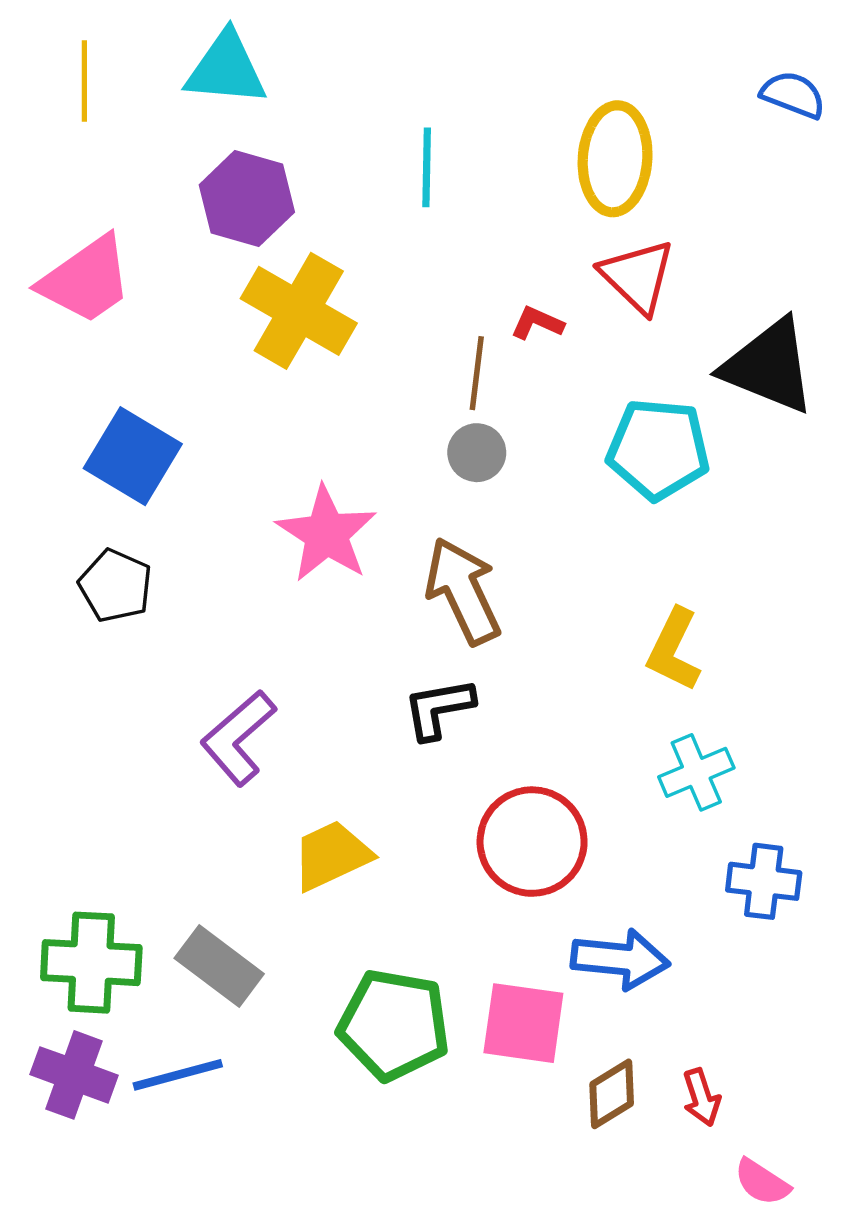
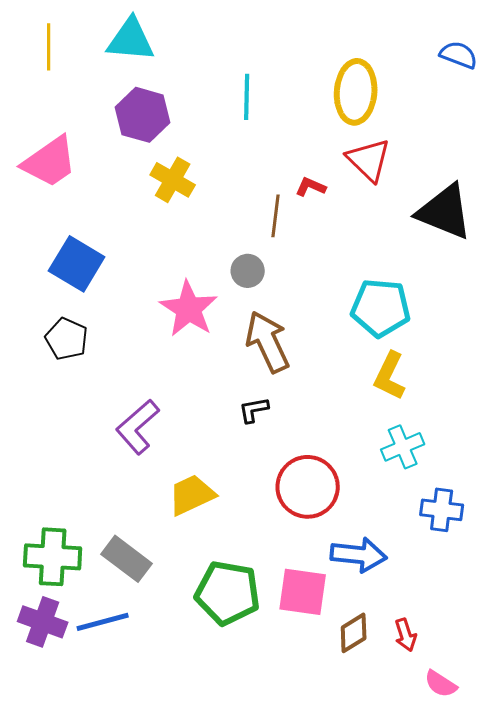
yellow cross: (299, 311) -> (173, 180), size x0.7
cyan pentagon: (658, 449) -> (381, 308), moved
gray circle: (477, 453) -> (248, 271), moved
black L-shape: (439, 708) -> (254, 410), size x0.7

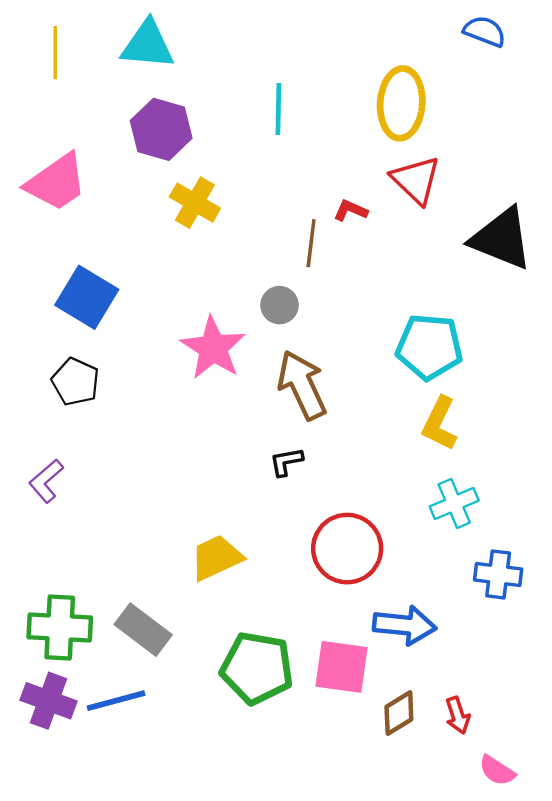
blue semicircle: (459, 55) -> (485, 31), moved
purple L-shape: (138, 427) -> (46, 481), moved, size x0.7

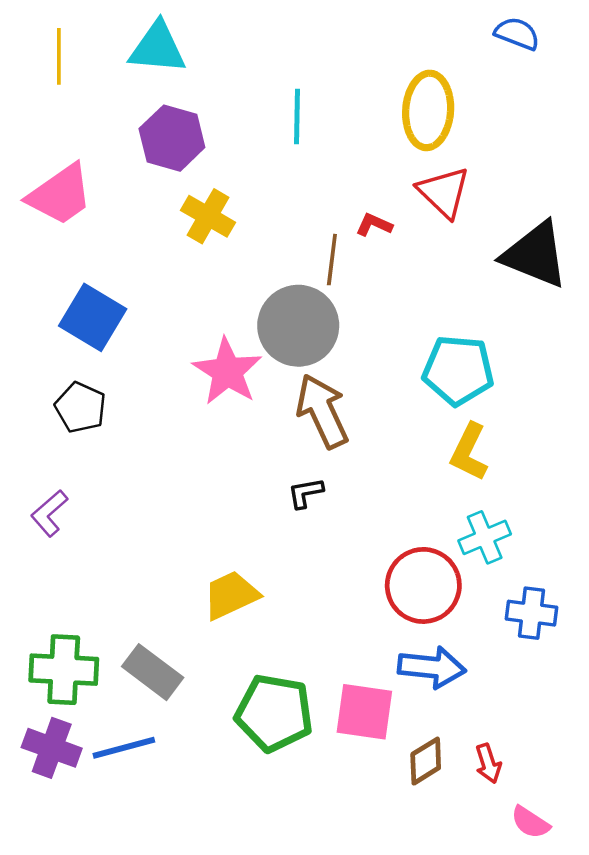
gray circle: (279, 305) -> (298, 326), size x2.0
red circle: (347, 549) -> (423, 585), moved

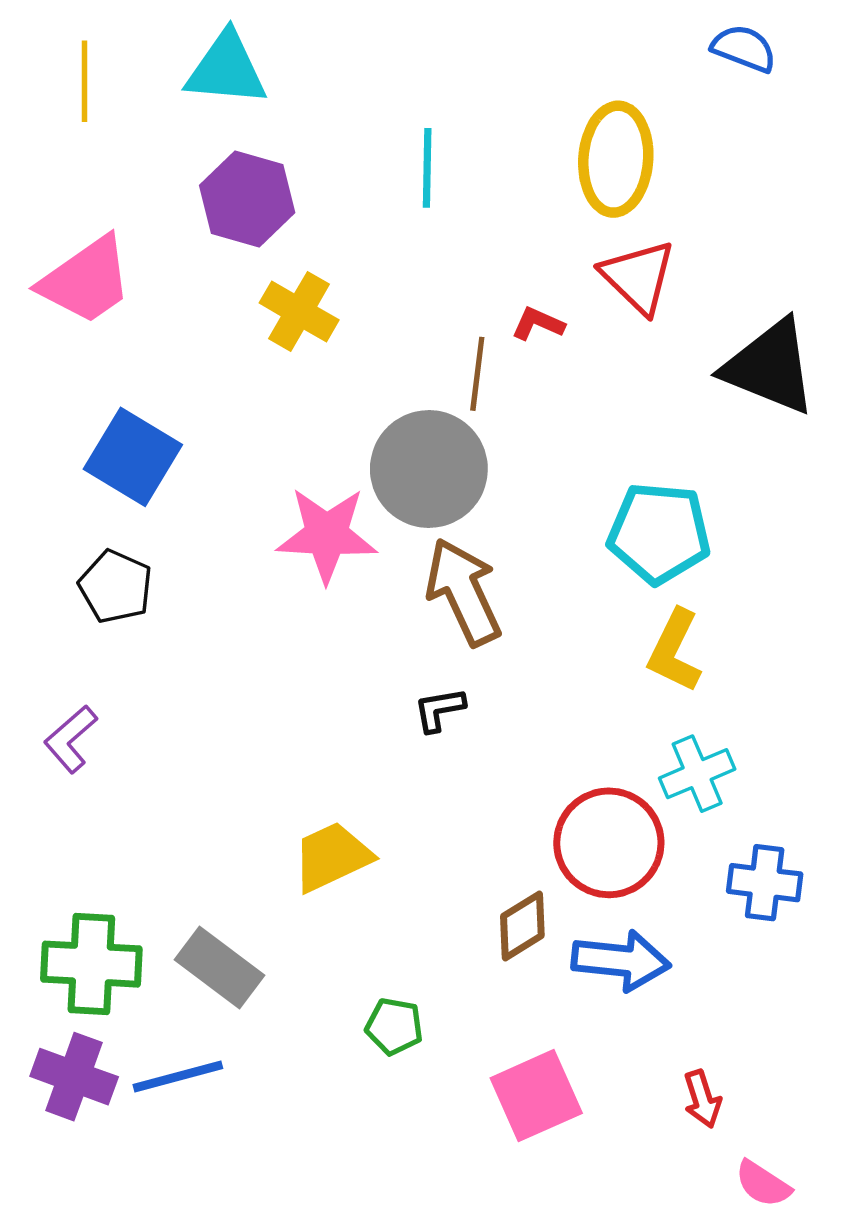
pink star: (227, 371) -> (327, 535), turned -30
pink square: (364, 712) -> (536, 1096), moved, turned -32
green pentagon: (274, 713) -> (394, 1026), size x0.5
brown diamond: (426, 761) -> (522, 926), moved

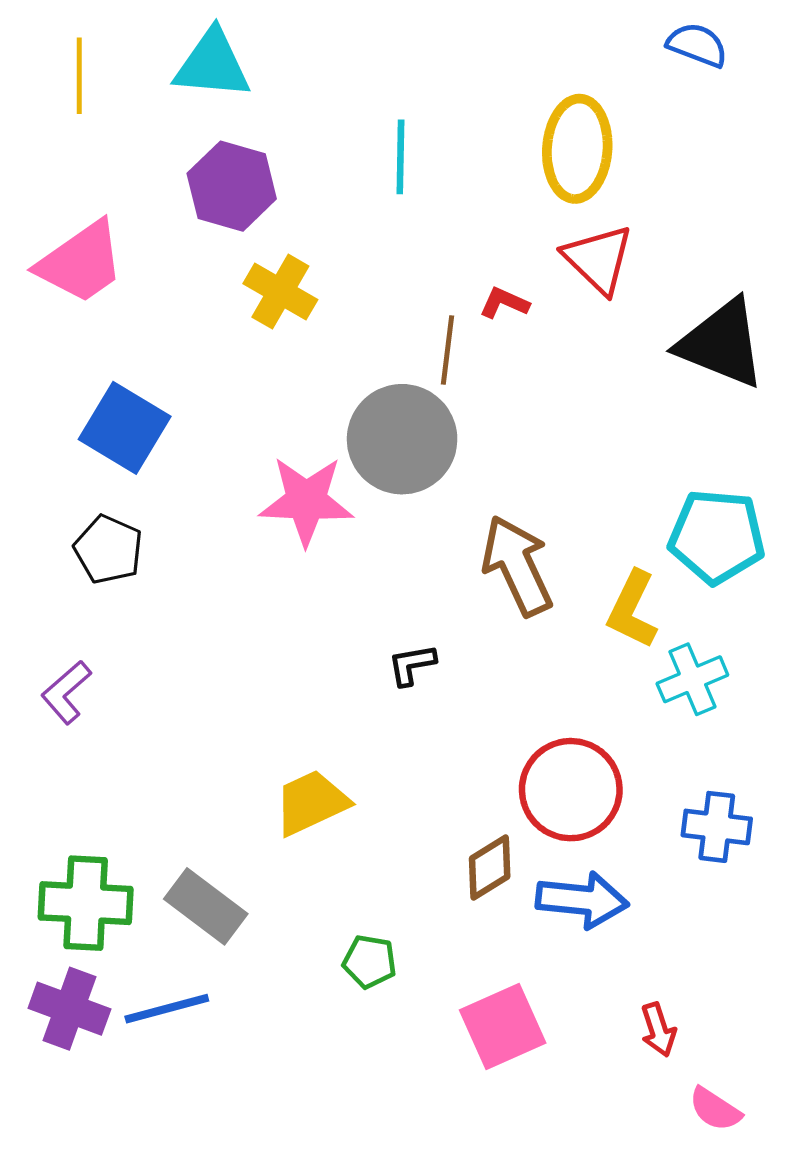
cyan pentagon: (659, 533) -> (717, 537), moved
brown arrow: (463, 592) -> (517, 566), moved
cyan cross: (697, 774) -> (692, 679), moved

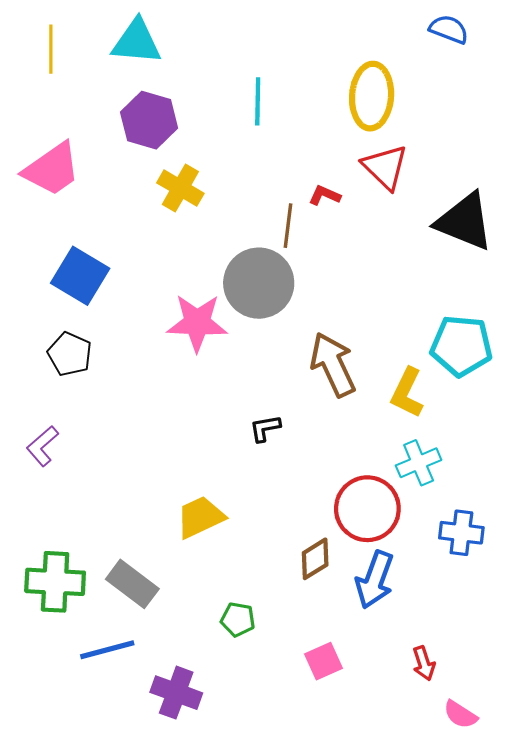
cyan cross: (692, 679) -> (419, 463), moved
blue arrow: (582, 900) -> (375, 580), turned 104
purple cross: (69, 1009) -> (176, 693), moved
pink square: (503, 1026) -> (324, 661), size x0.7

